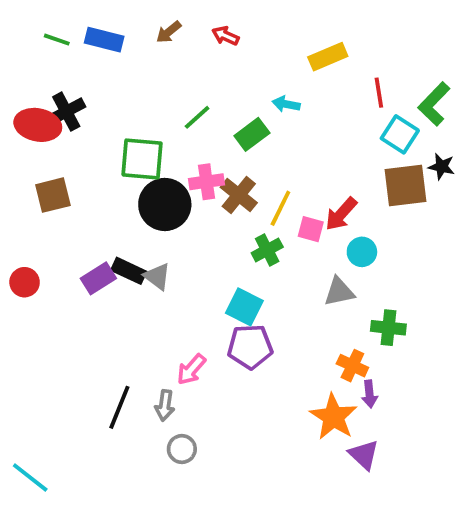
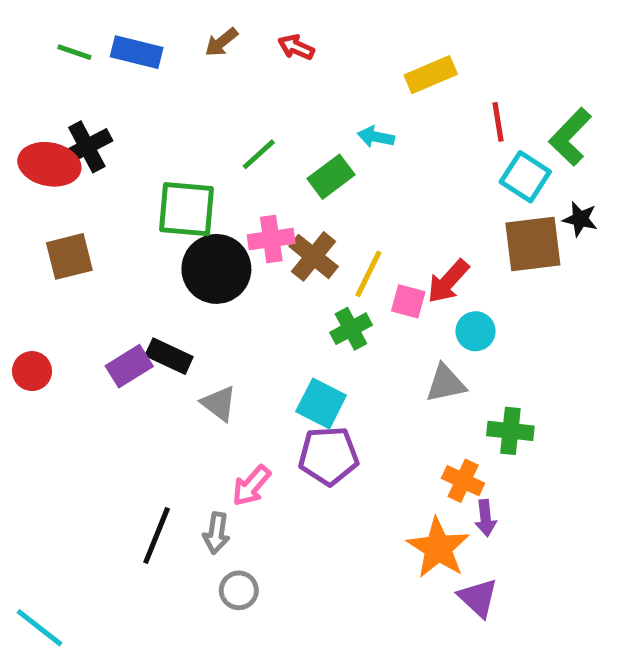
gray triangle: (157, 277) -> (219, 403), moved

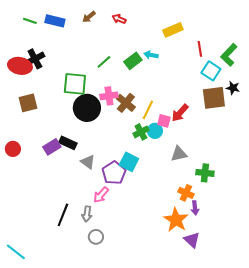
green rectangle: (331, 177) -> (133, 61), moved
cyan circle: (476, 331) -> (155, 131), moved
purple pentagon: (329, 456) -> (114, 173), moved, turned -30

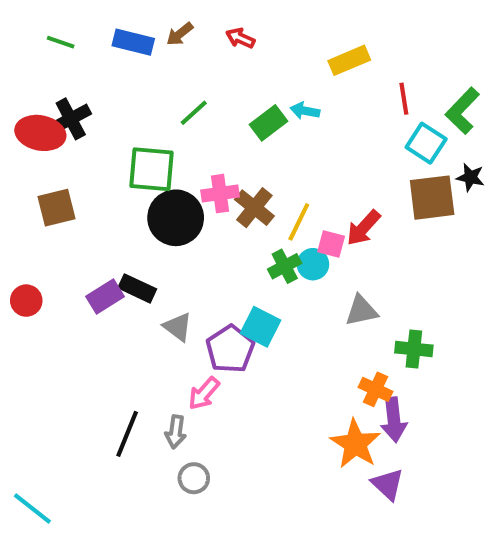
blue rectangle: (55, 21) -> (133, 42), moved
green line: (104, 62) -> (194, 113), moved
purple arrow: (195, 208) -> (394, 420), size x1.5

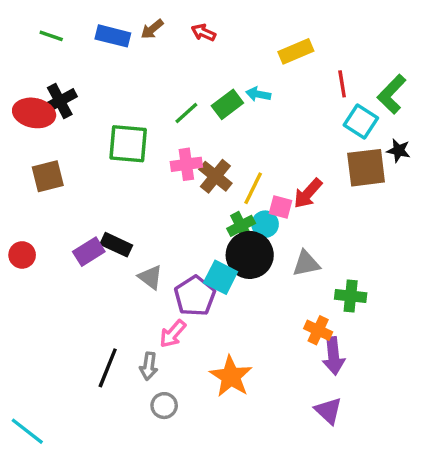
green line: (194, 113) -> (186, 113), moved
black circle: (176, 218) -> (250, 255), moved
orange star: (355, 444) -> (231, 376), moved

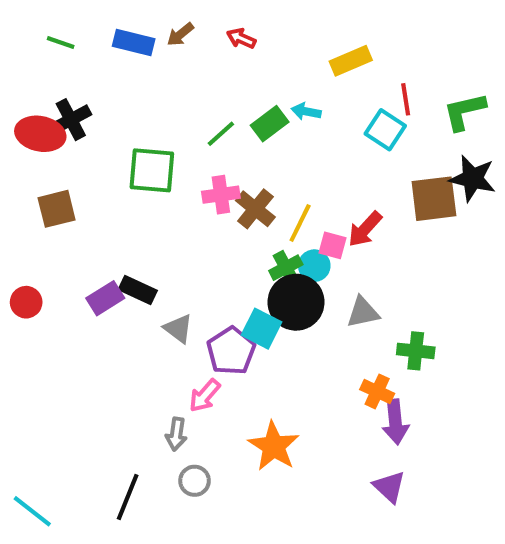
green L-shape: (392, 94) -> (464, 111), turned 33
cyan square: (361, 121) -> (385, 130), moved
black star: (399, 151) -> (473, 178), size x1.6
black line: (108, 368) -> (128, 497), moved

